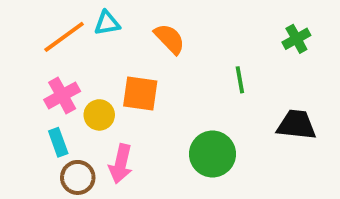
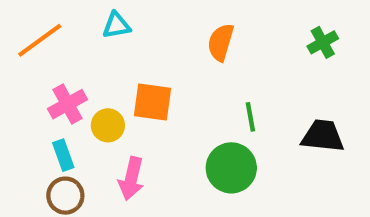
orange line: (64, 37) -> (40, 40), moved
orange semicircle: (170, 39) -> (221, 42), moved, turned -120
green line: (240, 80) -> (250, 117), moved
brown circle: (78, 177) -> (65, 196), moved

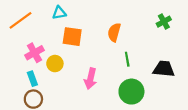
orange semicircle: (221, 42) -> (114, 32), moved
orange square: (153, 102) -> (72, 37), moved
green circle: (231, 168) -> (131, 92), moved
pink arrow: (131, 179) -> (90, 79), moved

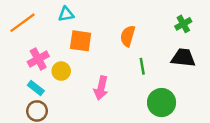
black trapezoid: (164, 69) -> (183, 58), moved
cyan rectangle: (32, 79) -> (36, 88), turned -32
green circle: (131, 92) -> (162, 103), moved

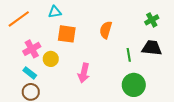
green line: (142, 66) -> (129, 55), moved

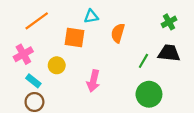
cyan triangle: (55, 12) -> (91, 16), moved
orange line: (19, 19) -> (37, 21), moved
pink cross: (32, 49) -> (23, 54), moved
green line: (129, 55) -> (143, 61), turned 40

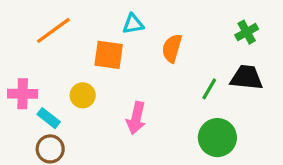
pink cross: (23, 54) -> (23, 94), moved, turned 30

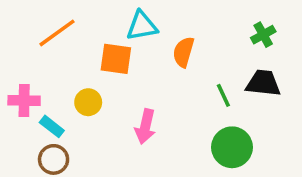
cyan triangle: (133, 24) -> (142, 26), size x1.4
green line: (209, 89) -> (223, 95), turned -55

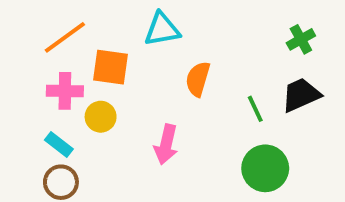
orange semicircle: (183, 52) -> (198, 79), moved
orange square: (116, 59) -> (111, 67), moved
black trapezoid: (263, 83) -> (301, 95), turned -30
pink cross: (24, 100) -> (65, 91), moved

